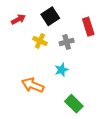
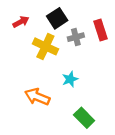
yellow cross: (40, 41) -> (45, 46), size x1.5
gray cross: (67, 42) -> (76, 37), moved

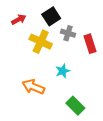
red rectangle: (100, 30) -> (90, 44), moved
gray cross: (76, 37) -> (68, 33), turned 32

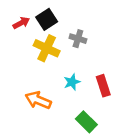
black square: (51, 16) -> (47, 19), moved
red rectangle: (90, 44) -> (103, 86), moved

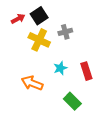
gray cross: (78, 39) -> (65, 32), turned -32

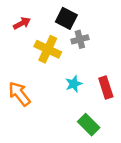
black square: (39, 16) -> (66, 18), moved, turned -30
orange arrow: (32, 83) -> (19, 94), moved, turned 30

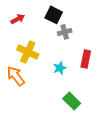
yellow cross: (48, 49) -> (28, 52), moved
red rectangle: (106, 88) -> (86, 59), moved, turned 30

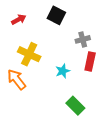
gray cross: (65, 32) -> (83, 39), moved

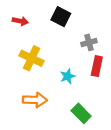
red arrow: (19, 20) -> (20, 21), turned 40
orange arrow: (17, 79) -> (35, 100), moved, turned 130

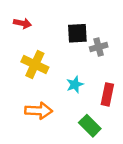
black square: (61, 17) -> (77, 33), moved, turned -30
red rectangle: (97, 66) -> (107, 94), moved

